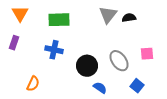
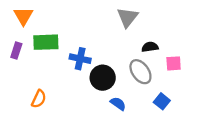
black semicircle: (129, 18) -> (150, 47), moved
green rectangle: (59, 20) -> (46, 42), moved
blue cross: (54, 50) -> (80, 59), moved

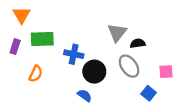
gray triangle: (127, 17) -> (117, 32), moved
pink square: (174, 63) -> (166, 72), moved
orange semicircle: (39, 99) -> (36, 74), moved
blue semicircle: (118, 104) -> (85, 95), moved

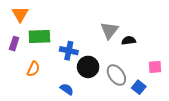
gray ellipse: (129, 66) -> (116, 75), moved
blue semicircle: (85, 95) -> (67, 89), moved

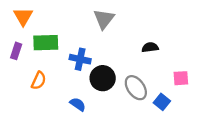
gray triangle: (109, 30) -> (104, 19), moved

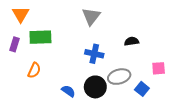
blue cross: (80, 59) -> (94, 54), moved
black circle: (103, 78) -> (95, 87), moved
gray ellipse: (136, 88) -> (119, 77), turned -70

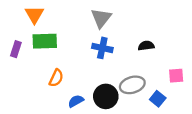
orange triangle: (21, 14) -> (34, 15), moved
blue cross: (94, 54) -> (102, 48), moved
orange semicircle: (34, 70) -> (56, 78), moved
blue semicircle: (68, 91) -> (76, 101), turned -64

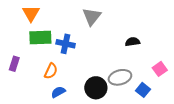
blue cross: (102, 48) -> (66, 44), moved
purple rectangle: (16, 49) -> (14, 64), moved
pink square: (176, 76) -> (160, 69), turned -32
blue semicircle: (76, 101) -> (58, 92), moved

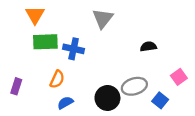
purple rectangle: (14, 64) -> (16, 86), moved

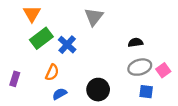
green rectangle: (45, 42) -> (41, 38), turned -35
blue cross: (74, 49) -> (67, 45), turned 30
gray ellipse: (134, 86) -> (140, 67), moved
blue square: (160, 100) -> (146, 92), turned -32

